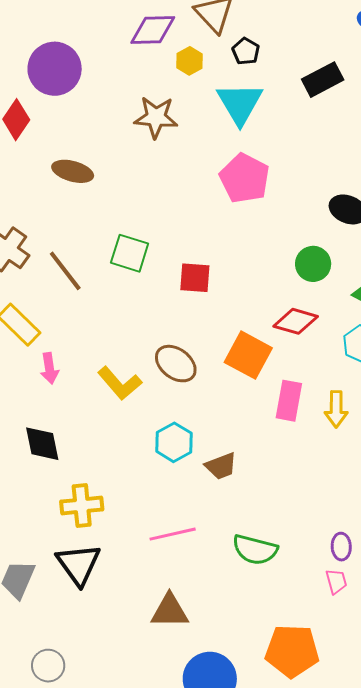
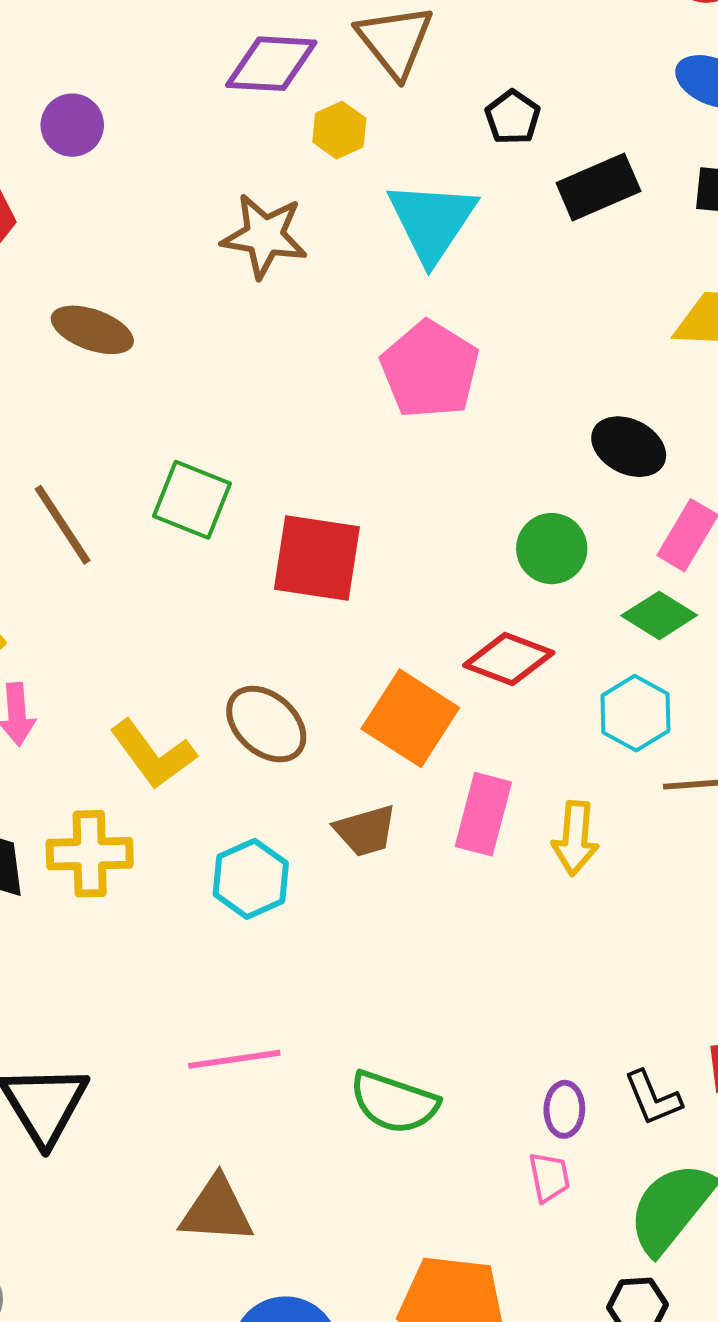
black pentagon: (246, 51) -> (513, 117), moved
purple circle: (55, 69) -> (72, 125), size x0.6
red square: (195, 278) -> (317, 558), size x1.4
brown trapezoid: (221, 466) -> (365, 831), moved
yellow cross: (82, 506) -> (90, 854), moved

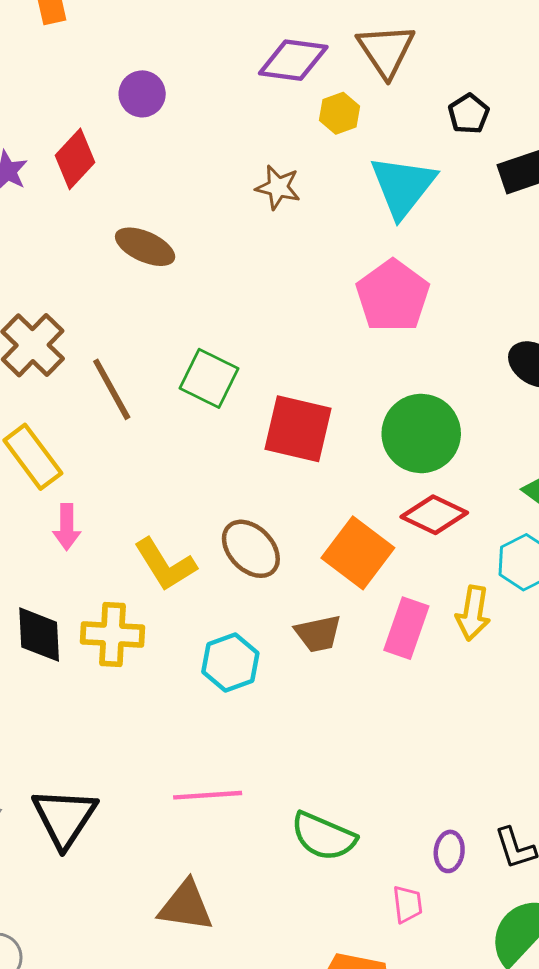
brown star: (264, 236) -> (278, 187), size x0.7
green circle: (552, 549) -> (421, 433), moved, size x1.5
yellow arrow: (575, 838) -> (473, 613), moved
pink trapezoid: (549, 1177) -> (408, 904), moved

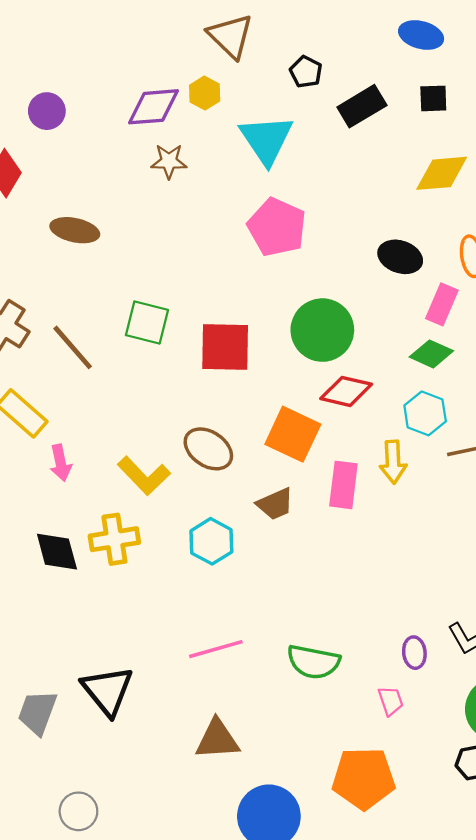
purple diamond: (293, 60) -> (153, 107), moved

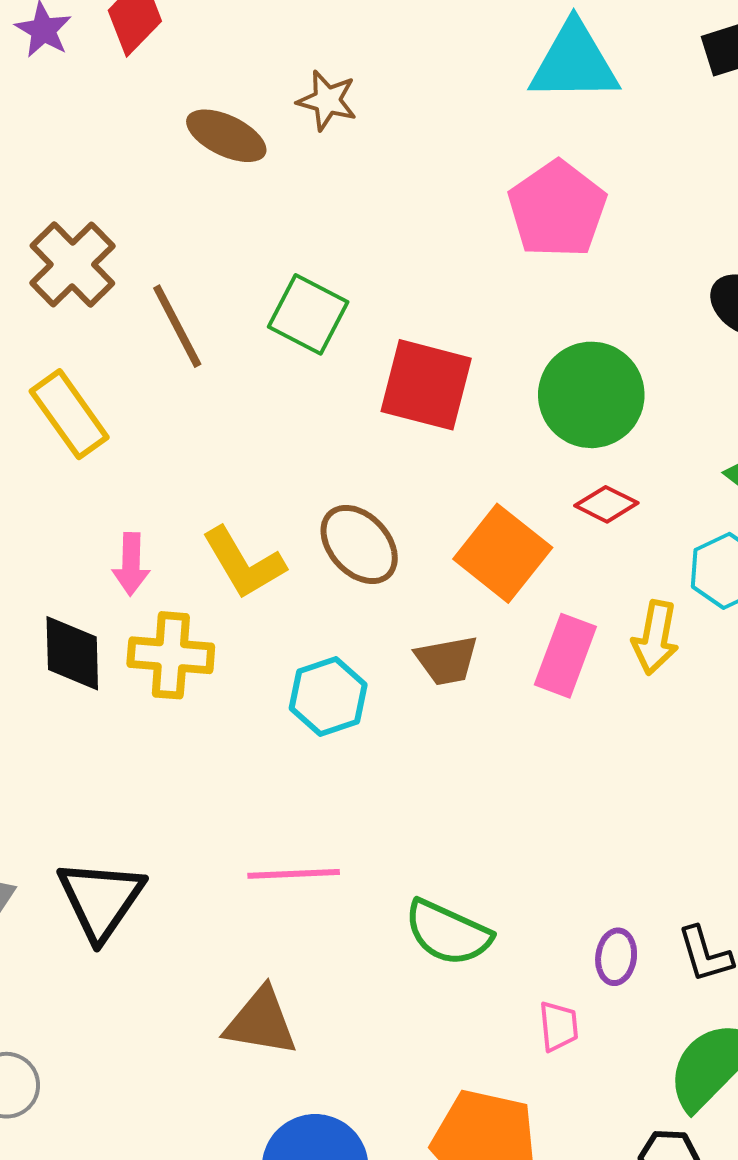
cyan triangle: (266, 139) -> (574, 62), turned 50
brown star: (169, 161) -> (327, 101), moved
red diamond: (346, 391) -> (606, 504), size x0.7
pink arrow: (61, 463) -> (131, 564), moved

